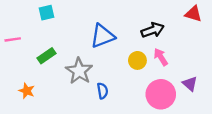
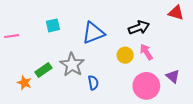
cyan square: (47, 13) -> (53, 25), moved
green rectangle: (47, 56) -> (43, 70), moved

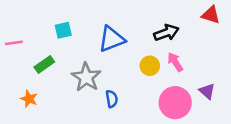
green rectangle: (43, 70) -> (44, 64), moved

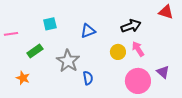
blue triangle: (112, 39) -> (88, 31), size x0.7

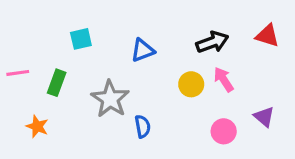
red triangle: (166, 12) -> (267, 36), moved
pink line: (11, 34) -> (18, 73), moved
green rectangle: (35, 51) -> (57, 83), turned -35
pink circle: (138, 81) -> (224, 131), size x0.6

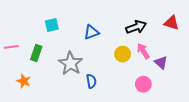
purple triangle: (264, 117) -> (161, 62), moved

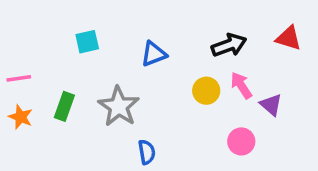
green rectangle: (36, 53) -> (64, 106), moved
orange star: (24, 81) -> (21, 117), moved
blue semicircle: (91, 81) -> (147, 152), moved

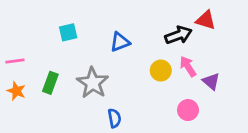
red triangle: (289, 38) -> (206, 20), moved

